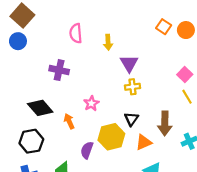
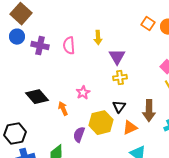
pink semicircle: (76, 33) -> (69, 46), moved
purple cross: (59, 70) -> (40, 46), moved
black hexagon: (31, 141) -> (15, 134), moved

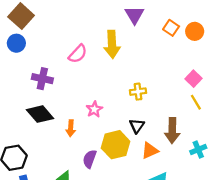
yellow arrow: (98, 38) -> (112, 44), size x1.6
purple cross: (40, 46) -> (42, 79), moved
pink semicircle: (69, 46) -> (78, 54), turned -132
purple triangle: (117, 57) -> (134, 15), moved
orange arrow: (63, 109) -> (71, 128), turned -152

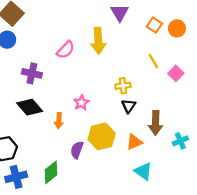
yellow line: (196, 102) -> (153, 61), moved
black triangle: (137, 126) -> (129, 106), moved

